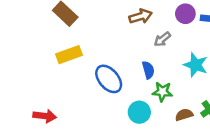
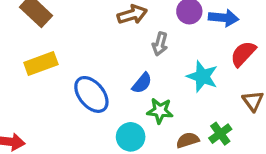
gray arrow: (162, 39) -> (160, 44), turned -36
blue semicircle: (148, 70) -> (142, 83), turned 54

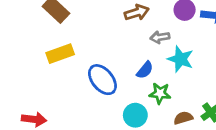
gray arrow: (160, 44) -> (160, 37), turned 66
cyan star: (202, 77) -> (180, 59), moved

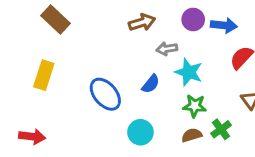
yellow rectangle: (60, 54) -> (44, 75), moved, turned -52
green star: (160, 93) -> (195, 106), moved

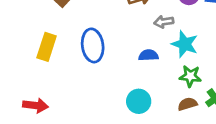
blue semicircle: (151, 84) -> (148, 55), turned -132
blue ellipse: (105, 94) -> (93, 45), moved, turned 32

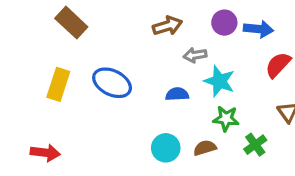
blue ellipse: (93, 45) -> (112, 83), turned -56
brown semicircle: (187, 104) -> (205, 148), moved

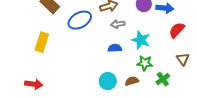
gray arrow: (195, 55) -> (118, 24), moved
blue ellipse: (112, 83) -> (80, 20), moved, turned -55

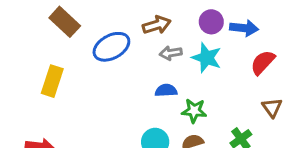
cyan star: (141, 40) -> (207, 58), moved
green star: (145, 63) -> (194, 111), moved

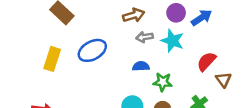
blue arrow: (244, 28) -> (202, 18), turned -40
blue ellipse: (111, 47) -> (92, 50), moved
red semicircle: (263, 62) -> (206, 61), moved

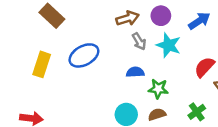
purple circle: (176, 13) -> (161, 16), moved
gray arrow: (144, 37) -> (139, 41), turned -112

